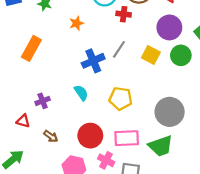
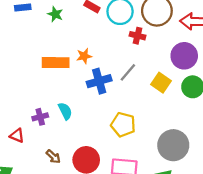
orange star: (76, 23) -> (84, 56), moved
orange rectangle: (31, 48) -> (56, 63), moved, turned 55
cyan semicircle: (81, 93) -> (65, 111), moved
brown arrow: (51, 136) -> (53, 157), moved

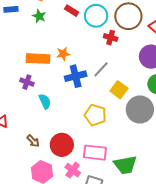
yellow square: (161, 83) -> (119, 90), moved
purple cross: (40, 117) -> (27, 82), moved, turned 32
gray circle: (173, 145) -> (140, 109), moved

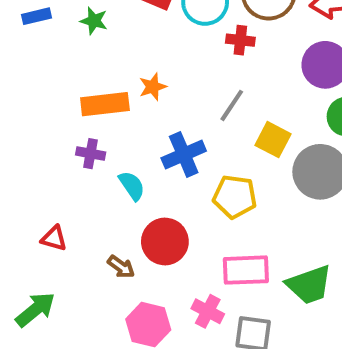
blue cross: (76, 76) -> (184, 154), moved
red circle: (62, 145) -> (165, 242), moved

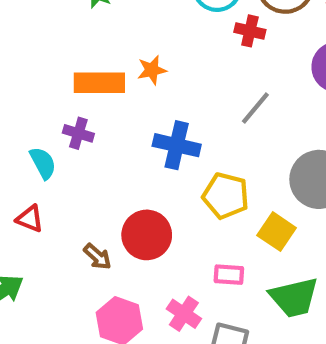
gray line: (232, 105) -> (255, 108), moved
yellow square: (273, 140) -> (277, 232), moved
blue cross: (184, 154) -> (177, 145), turned 30
cyan semicircle: (132, 186) -> (43, 163), moved
pink rectangle: (246, 270) -> (229, 275), size x0.6

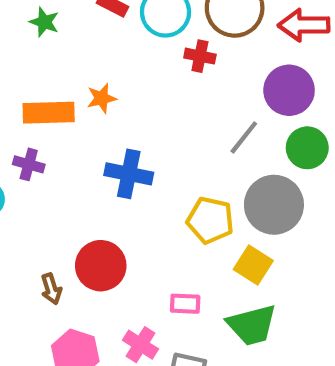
gray line: (255, 108) -> (244, 137), moved
yellow pentagon: (226, 196) -> (210, 220), moved
yellow square: (277, 232) -> (253, 265), moved
brown arrow: (97, 257) -> (51, 289), turned 32

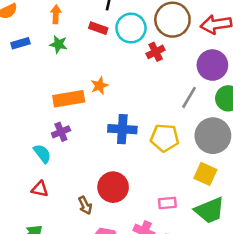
red cross: (200, 56) -> (156, 52), turned -30
purple cross: (29, 164) -> (61, 132), turned -30
yellow pentagon: (210, 220) -> (165, 138), moved

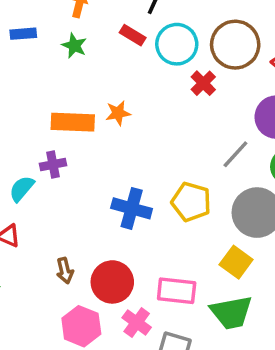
red cross: (156, 52) -> (203, 83), turned -30
blue cross: (122, 129) -> (132, 208), moved
cyan semicircle: (42, 154) -> (22, 189), turned -114
red circle: (113, 187) -> (112, 282), moved
pink rectangle: (167, 203) -> (177, 291), size x1.5

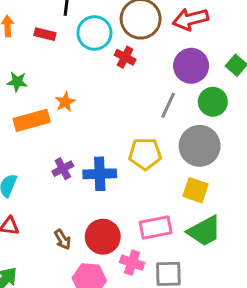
red rectangle: (133, 35) -> (45, 34), moved
green star: (74, 46) -> (17, 82), moved
purple cross: (53, 165) -> (63, 169), moved

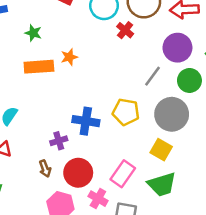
purple cross: (63, 169) -> (59, 141), moved
pink rectangle: (156, 228) -> (123, 174), turned -55

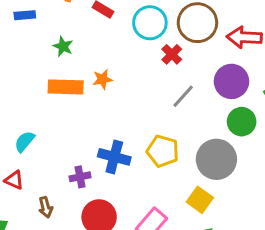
gray line: (152, 76) -> (183, 96), moved
brown arrow: (45, 169) -> (46, 207), moved

